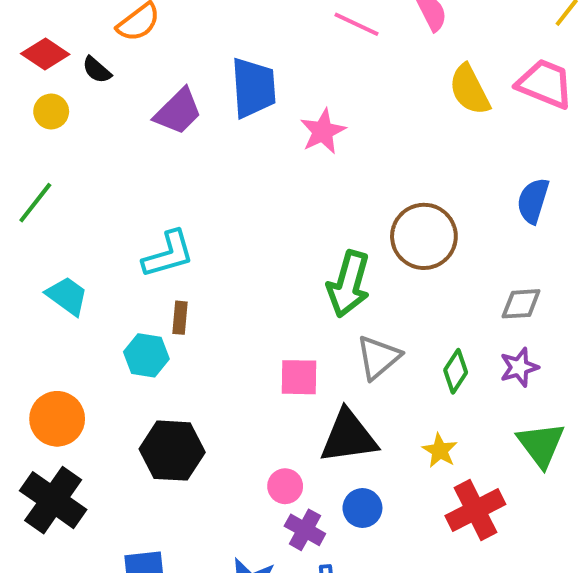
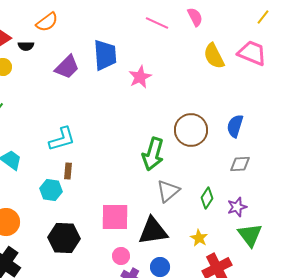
black semicircle: (97, 70) -> (26, 46), turned -42
blue semicircle: (533, 201) -> (235, 126), moved
purple star: (519, 367) -> (237, 207), moved
pink square: (299, 377) -> (115, 217), moved, size x1.4

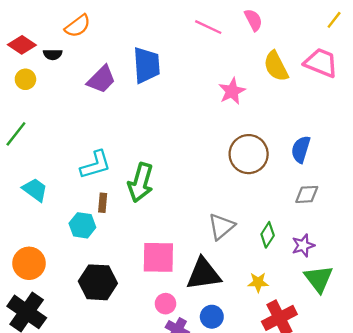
pink star: (140, 77) -> (232, 91), moved
green arrow: (153, 154) -> (141, 183), moved
yellow star: (199, 238) -> (258, 282), turned -30

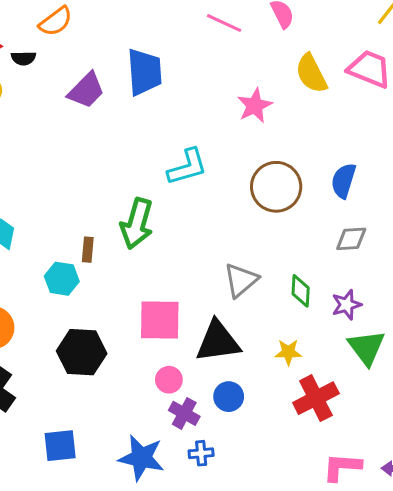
cyan L-shape: (95, 165) -> (187, 167), moved
green diamond: (268, 235) -> (301, 291), turned -30

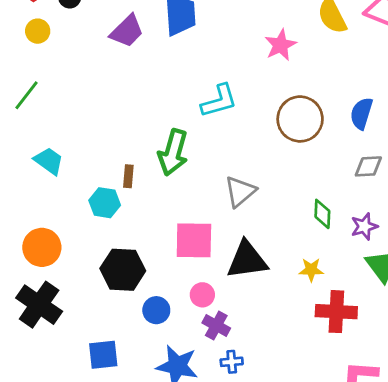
gray triangle: (241, 280) -> (240, 192), moved
blue circle: (229, 397) -> (156, 310), moved
red cross: (316, 398) -> (336, 312), turned 30

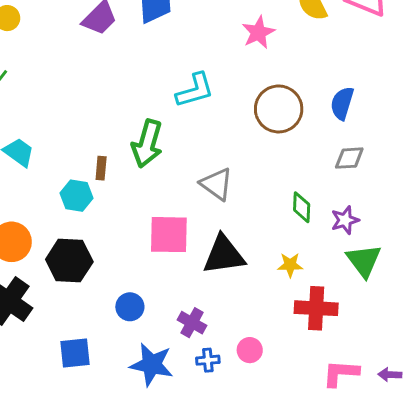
gray triangle: (240, 192) -> (217, 184), turned -44
black hexagon: (123, 270) -> (69, 261), moved
pink circle: (202, 295) -> (250, 350), moved

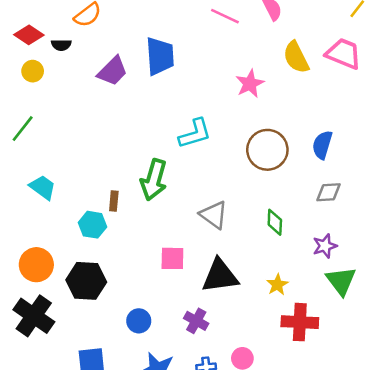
green diamond: (302, 207) -> (275, 222), moved
pink square: (169, 235) -> (172, 258), size x0.7
yellow star: (290, 265) -> (277, 285), turned -30
purple cross: (192, 323) -> (196, 321), moved

